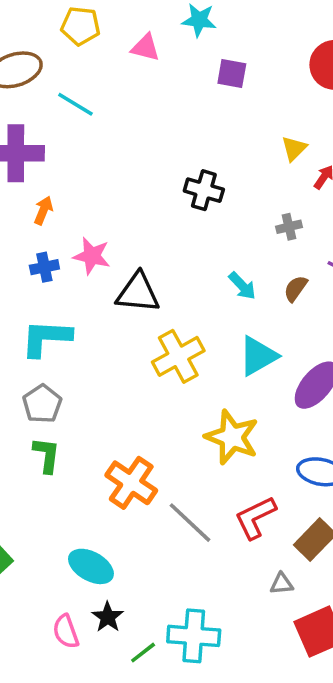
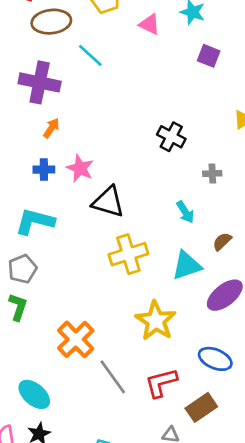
gray cross: (289, 227) -> (212, 173), moved
brown semicircle: (296, 289) -> (222, 241), moved

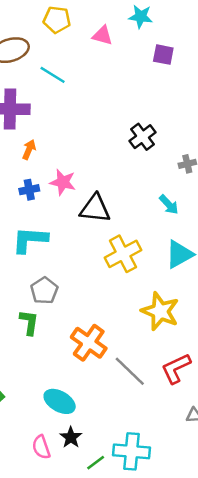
black cross: (171, 137) -> (143, 137), turned 36
gray pentagon: (22, 269) -> (44, 291), moved

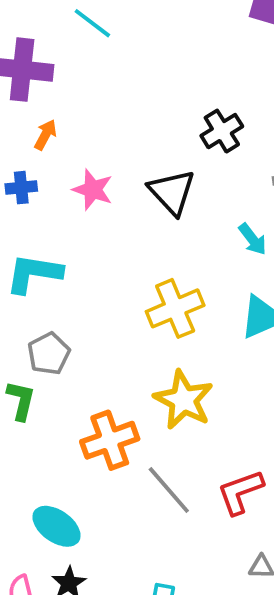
blue cross: (29, 190) -> (21, 188), moved
black triangle: (95, 209) -> (172, 192), moved, turned 36
yellow star: (160, 311) -> (184, 400), moved
orange cross: (89, 343) -> (110, 440), turned 30

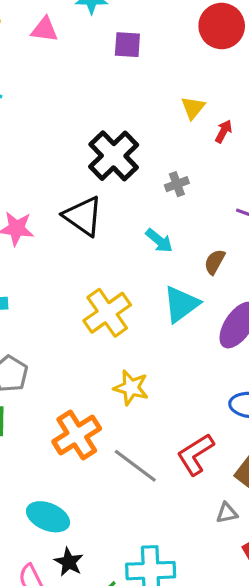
black cross: (222, 131) -> (114, 156), size x1.4
yellow star: (184, 400) -> (131, 388), size x0.7

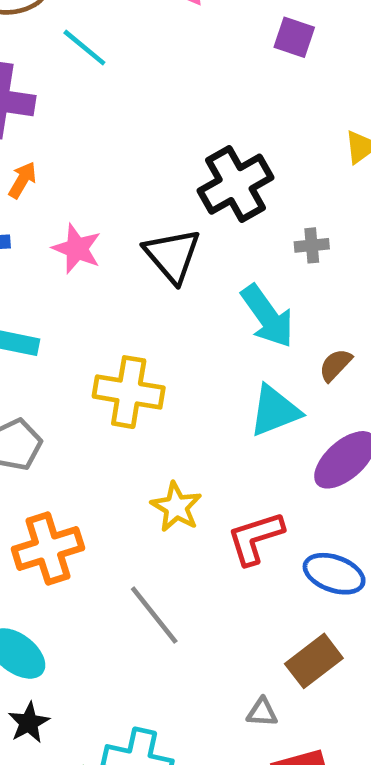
cyan arrow: (159, 241) -> (267, 316), size x1.6
yellow cross: (107, 313) -> (129, 392), moved, turned 30
orange cross: (77, 435) -> (48, 549), moved
red L-shape: (195, 454) -> (255, 538), moved

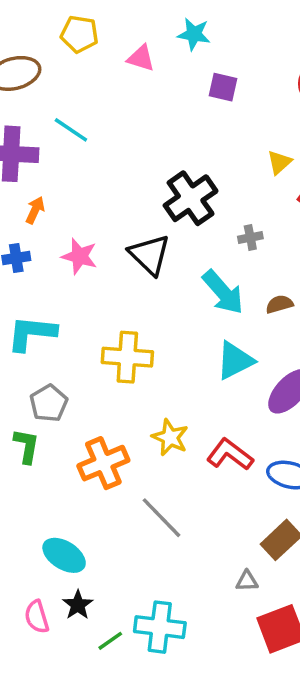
cyan line: (84, 48) -> (71, 130), moved
brown semicircle: (335, 365) -> (279, 304), moved, turned 36
red L-shape: (255, 538) -> (230, 455), turned 60
orange cross: (48, 549) -> (103, 463), moved

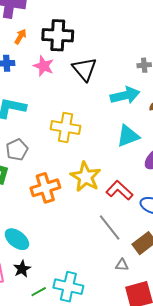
black cross: (191, 198) -> (58, 35), moved, turned 32
cyan arrow: (223, 292) -> (125, 95), turned -68
yellow star: (170, 437) -> (86, 177), size x1.4
gray line: (161, 518) -> (110, 227), moved

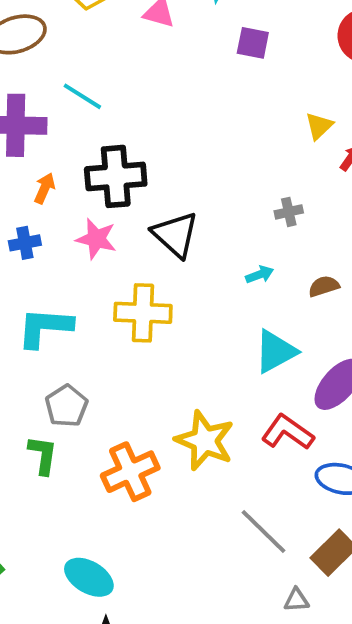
cyan arrow: (125, 95) -> (260, 275), size x0.5
yellow cross: (65, 128) -> (143, 313), moved
red L-shape: (119, 190) -> (288, 432), moved

